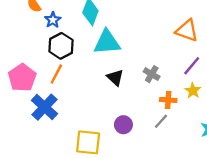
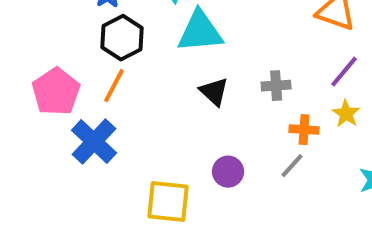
gray cross: (152, 74) -> (276, 86), turned -35

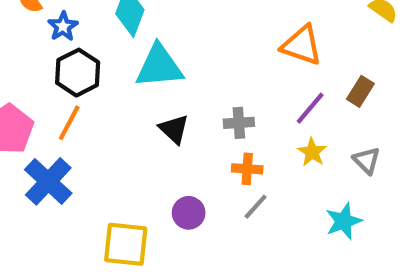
orange cross: (304, 130) -> (247, 169), moved

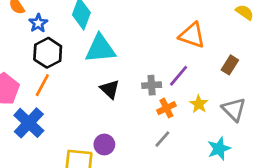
purple line: (310, 108) -> (179, 76), moved
gray triangle: (367, 160) -> (234, 109), size x1.4
orange cross: (247, 169) -> (166, 108), moved, turned -30
purple circle: (189, 213) -> (104, 144), moved

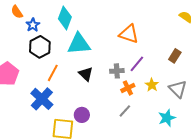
orange triangle: (192, 35) -> (129, 34), moved
orange line: (42, 85) -> (53, 73), moved
blue cross: (29, 123) -> (42, 99), moved

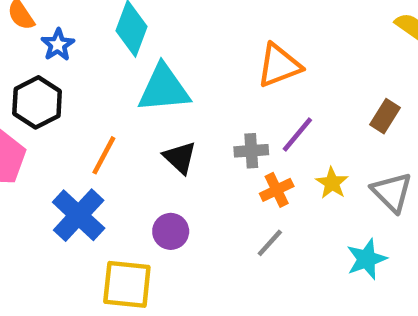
orange triangle: (129, 34) -> (279, 65), turned -40
black hexagon: (40, 47) -> (37, 102), moved
purple circle: (82, 115) -> (171, 231), moved

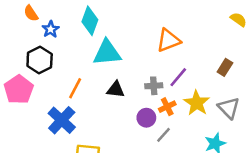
black triangle: (180, 158) -> (116, 89), turned -36
yellow star: (332, 183) -> (197, 103), size x1.5
purple circle: (171, 231) -> (146, 118), moved

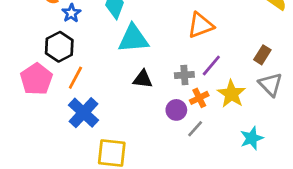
orange line: (75, 88) -> (75, 78), moved
gray triangle: (229, 108) -> (270, 84), moved

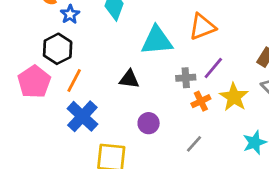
cyan triangle: (133, 39) -> (157, 41), moved
black triangle: (143, 79) -> (129, 79), moved
purple circle: (176, 110) -> (149, 123), moved
gray line: (195, 129) -> (194, 144), moved

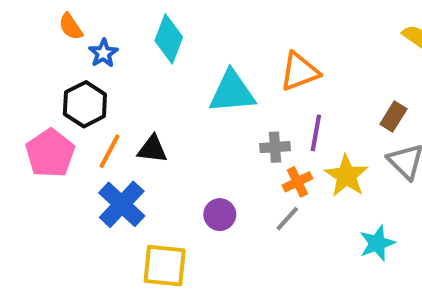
purple line: (213, 68) -> (316, 133), turned -30
black triangle: (129, 79) -> (152, 149), moved
gray line: (194, 144) -> (287, 219), moved

